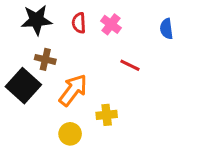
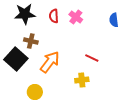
red line: (130, 65) -> (92, 58), moved
yellow cross: (107, 115) -> (82, 80), moved
yellow circle: (70, 134) -> (35, 92), moved

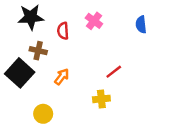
red semicircle: (54, 16) -> (63, 31), moved
red line: (92, 58) -> (114, 72), turned -64
orange arrow: (50, 62) -> (62, 77), size x0.6

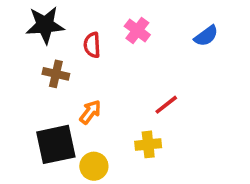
blue semicircle: (141, 25) -> (206, 36), turned -119
black square: (20, 73) -> (56, 144), moved, turned 36
yellow circle: (43, 114) -> (94, 166), moved

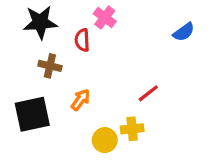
pink cross: (137, 30) -> (105, 17), moved
black square: (56, 144) -> (32, 114), moved
yellow circle: (94, 166) -> (105, 140), moved

